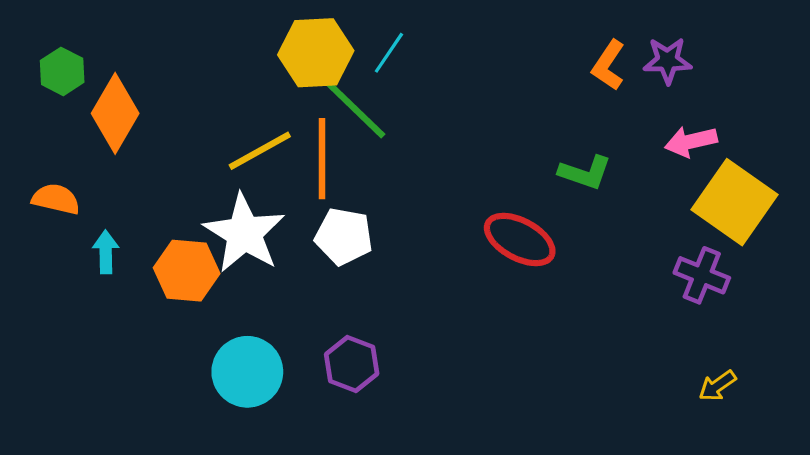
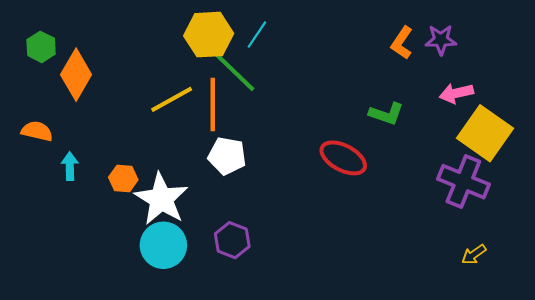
white star: (244, 233) -> (161, 199), moved
orange hexagon: (187, 271) -> (123, 178), size x0.7
purple cross: (702, 275) -> (463, 182), size x1.4

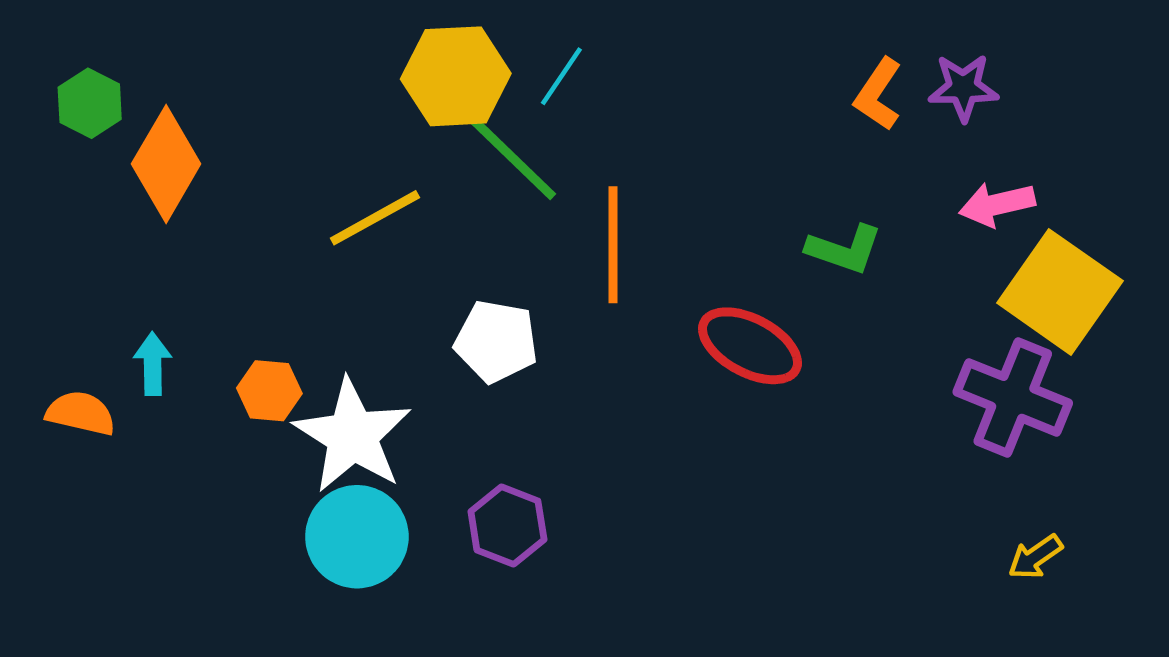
orange line: (213, 104) -> (613, 245), moved
orange semicircle: (37, 131) -> (81, 413), moved

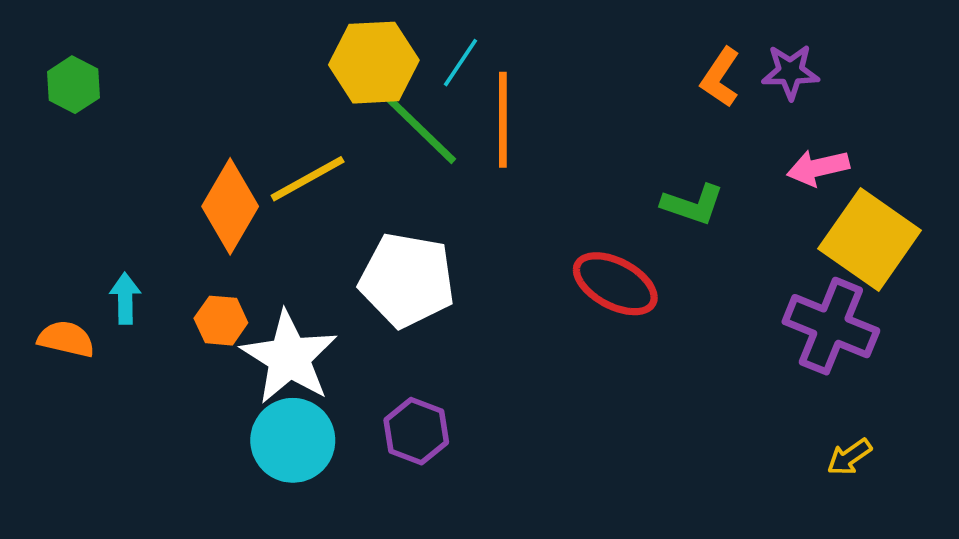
orange diamond: (166, 164) -> (230, 206), moved
orange line: (613, 245) -> (503, 120), moved
white pentagon: (496, 341) -> (407, 280), size x1.4

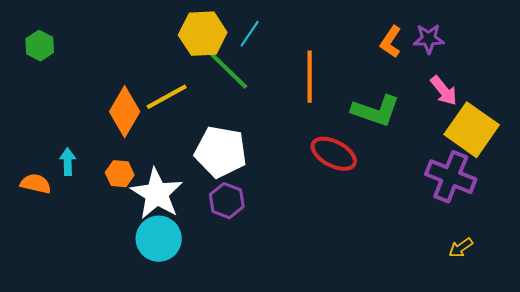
orange line: (503, 120) -> (310, 77), moved
pink arrow: (818, 168) -> (444, 91), turned -116
green L-shape: (693, 204) -> (376, 111), size x1.4
purple hexagon: (416, 431) -> (227, 201), moved

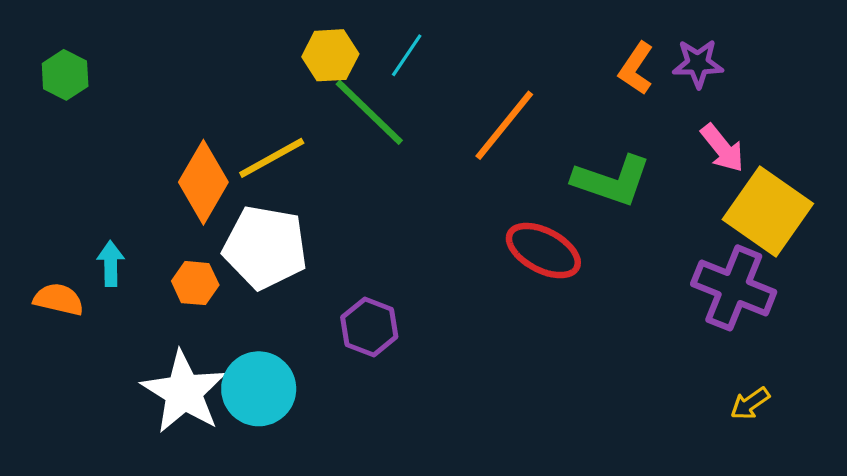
yellow hexagon: (203, 34) -> (330, 55), size x0.7
orange line: (310, 77) -> (504, 125), turned 39
white pentagon: (221, 152) -> (265, 247), moved
white star: (157, 194) -> (184, 392), moved

